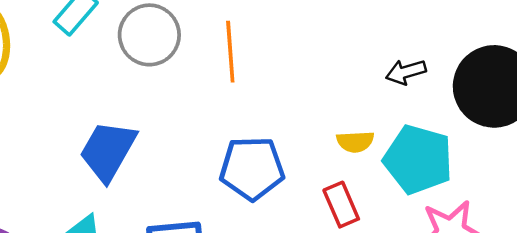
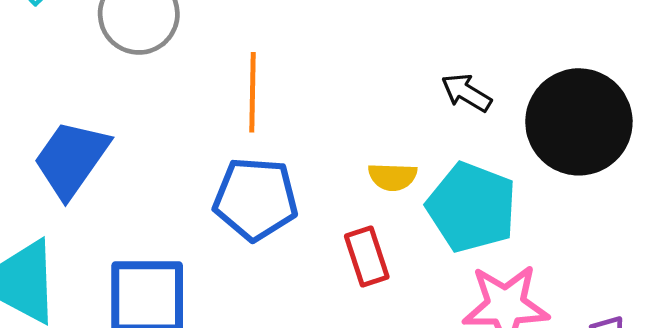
orange line: (230, 52) -> (253, 92), moved
black arrow: (406, 72) -> (466, 93), turned 42

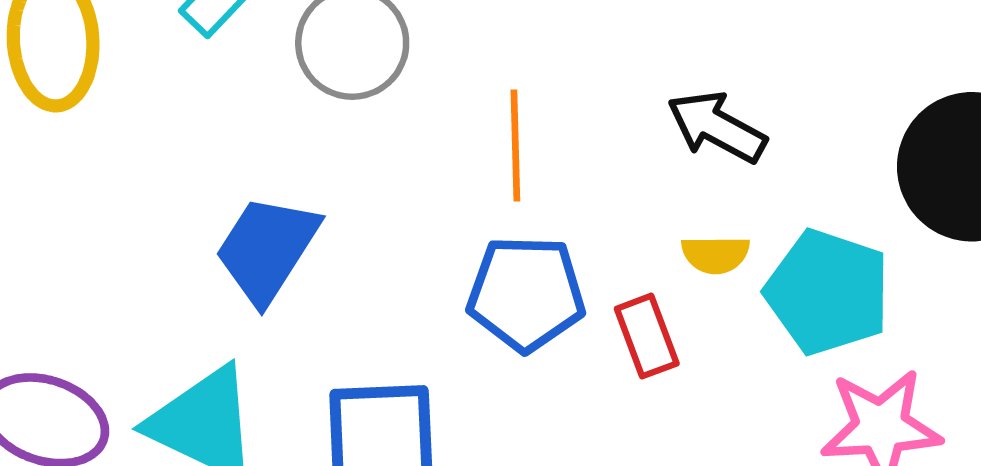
black arrow: (466, 93) -> (717, 127), moved, size x1.4
red rectangle: (367, 256) -> (647, 336), moved

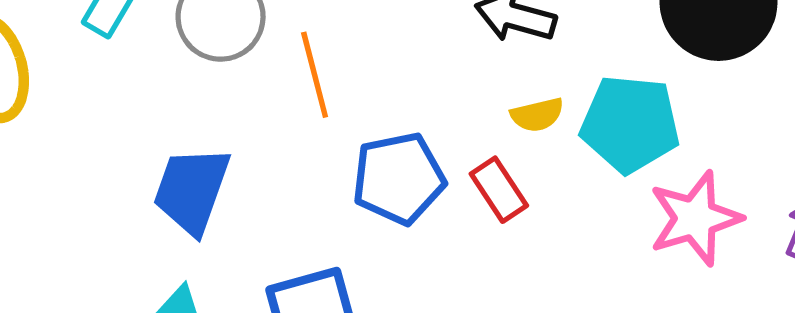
orange line: (515, 145) -> (315, 75), moved

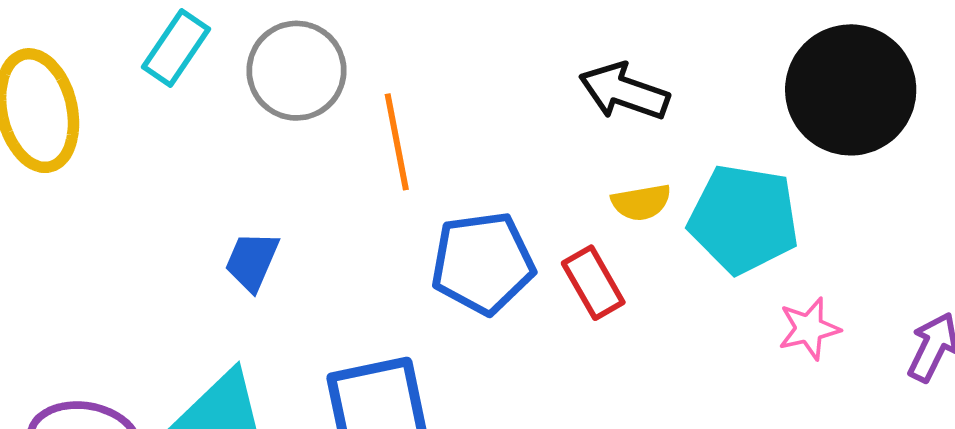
blue trapezoid: (192, 190) -> (252, 261), size x0.6
pink star: (695, 218) -> (809, 329), size x0.6

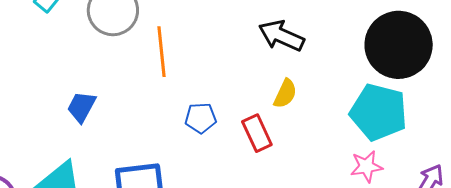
yellow semicircle: (641, 202) -> (285, 94), turned -60
cyan pentagon: (744, 219) -> (379, 112), moved
blue pentagon: (483, 263) -> (201, 118), size x0.6

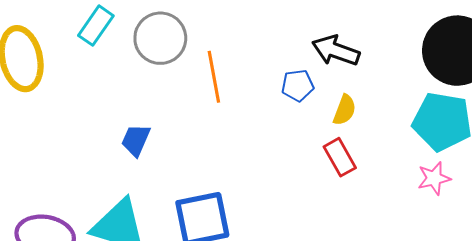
blue pentagon: (201, 118) -> (298, 85), moved
red rectangle: (257, 133) -> (340, 157), moved

